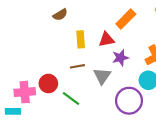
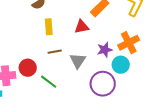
yellow rectangle: (81, 39) -> (49, 27), moved
purple star: (120, 58) -> (105, 50), moved

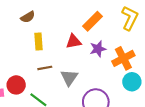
purple star: (105, 50) -> (98, 49), moved
cyan circle: (121, 65) -> (132, 82), moved

